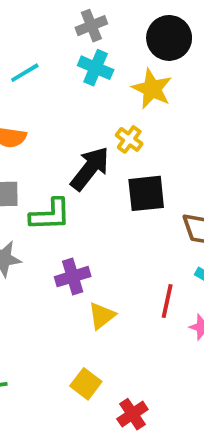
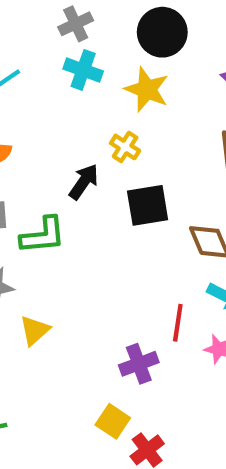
black arrow: (90, 169) -> (84, 182), size x0.7
purple cross: (73, 277) -> (139, 364), moved
yellow triangle: (102, 316) -> (35, 330), moved
yellow square: (86, 384) -> (113, 421), moved

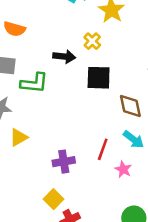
black arrow: (84, 182) -> (64, 57), turned 50
purple cross: (139, 364) -> (64, 162), moved

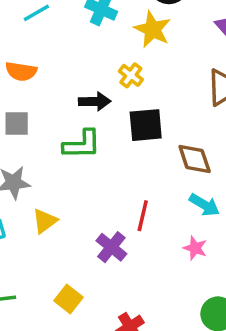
green L-shape: (34, 83) -> (82, 144), moved
red line: (103, 149) -> (143, 216), moved
purple cross: (64, 162) -> (111, 247), turned -35
yellow square: (53, 199) -> (69, 299), moved

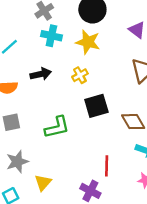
yellow cross: (131, 75) -> (80, 75), turned 35
black arrow: (95, 101) -> (41, 74), moved

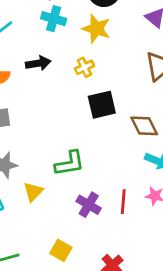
green L-shape: (57, 127) -> (70, 163), moved
red line: (107, 166) -> (123, 202), moved

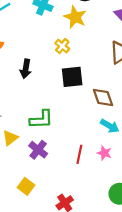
black arrow: (38, 63) -> (26, 69), moved, turned 102
yellow cross: (85, 67) -> (62, 46), turned -32
purple cross: (89, 205) -> (38, 150), moved

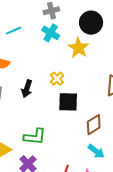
yellow cross: (62, 46) -> (57, 79), moved
brown diamond: (103, 97) -> (94, 125), turned 70

